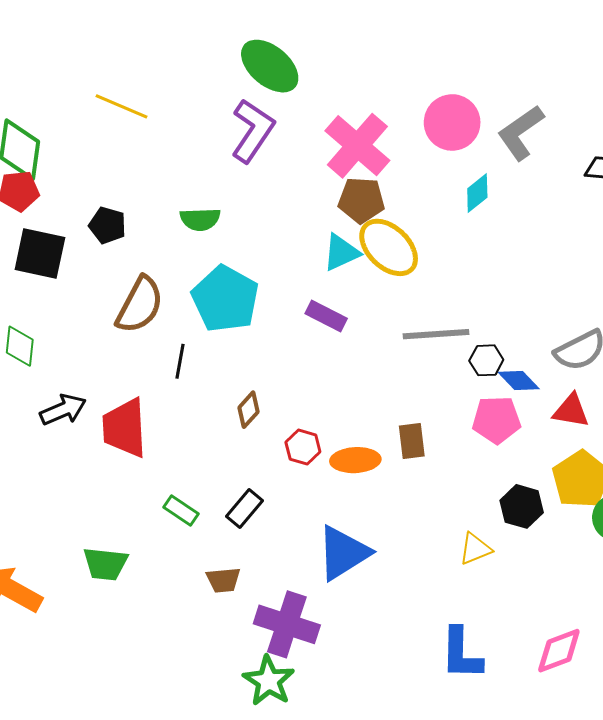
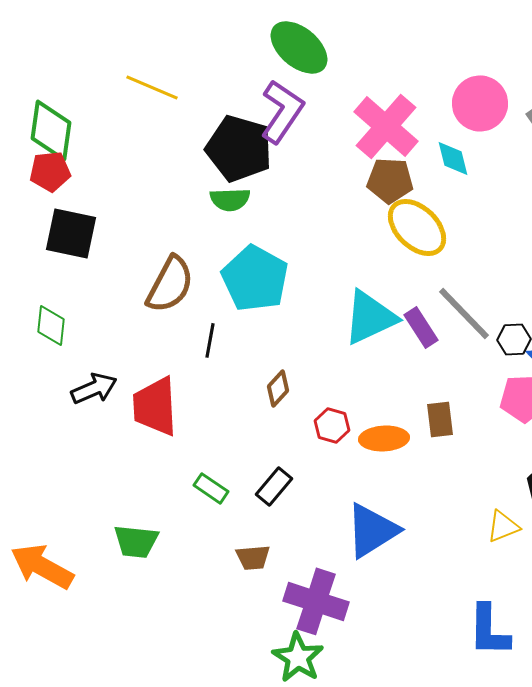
cyan diamond: (477, 193) -> (453, 158), moved, turned -66
black pentagon: (107, 225) -> (239, 148), moved, size x1.8
cyan triangle: (341, 252) -> (370, 317), moved, size x1.5
purple rectangle: (326, 316) -> (421, 327), moved, turned 30
gray line: (436, 334) -> (464, 313), turned 50

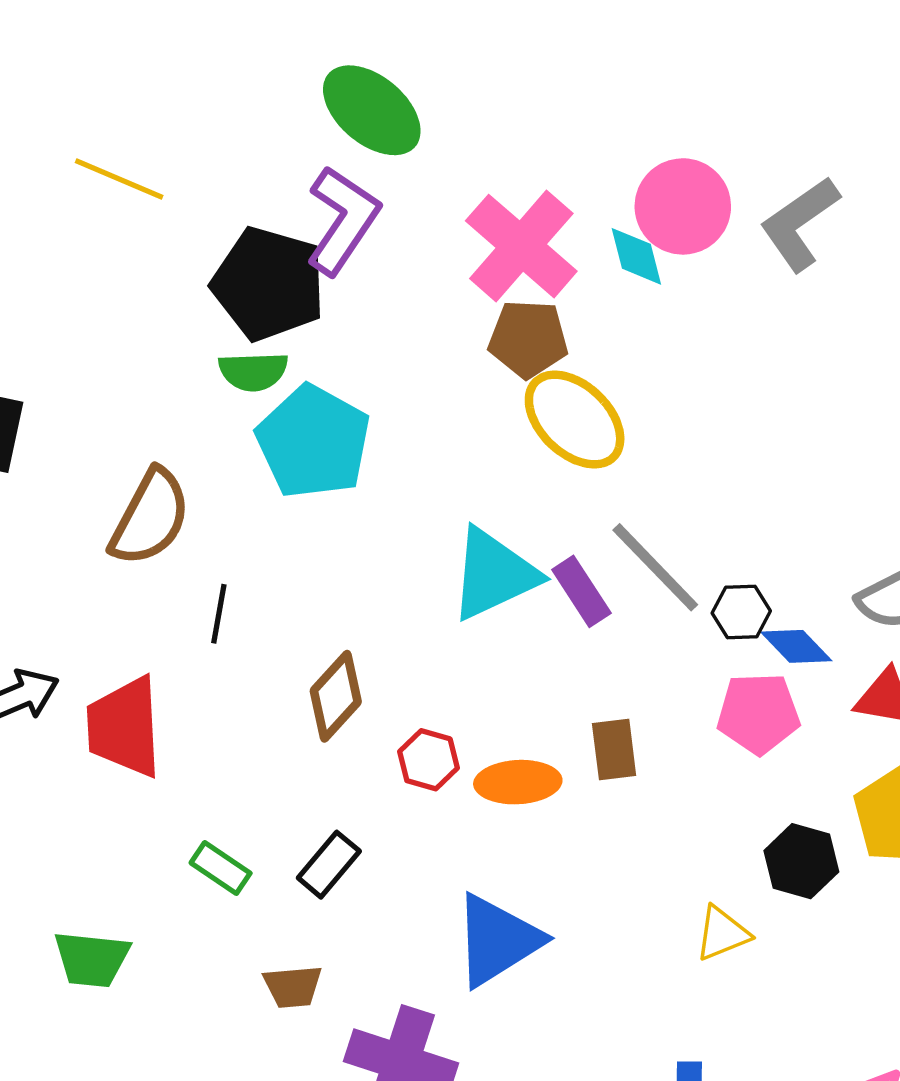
cyan diamond: (453, 158) -> (636, 256), moved
cyan pentagon: (255, 278) -> (313, 442), moved
brown diamond: (278, 388) -> (336, 696), size x1.4

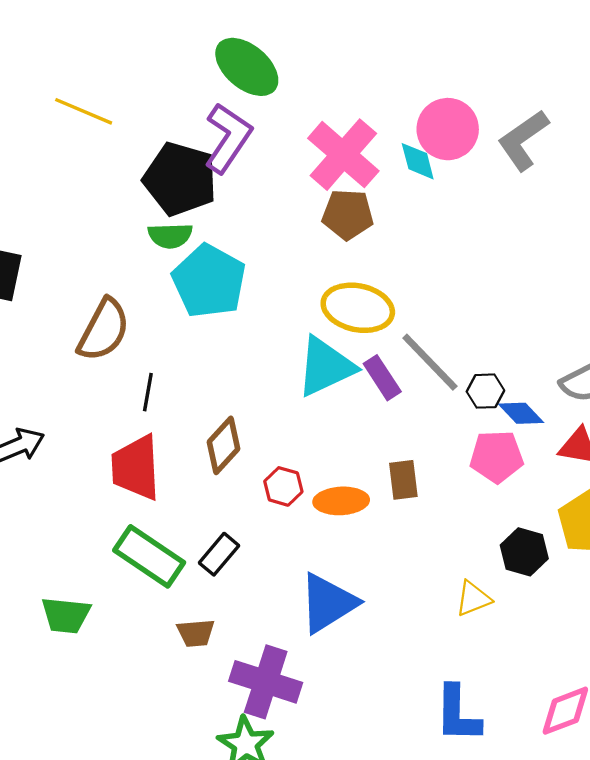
yellow ellipse: (575, 420) -> (358, 308), moved, turned -32
red trapezoid: (124, 727) -> (136, 468), moved
green rectangle: (221, 868) -> (149, 556), size x1.8

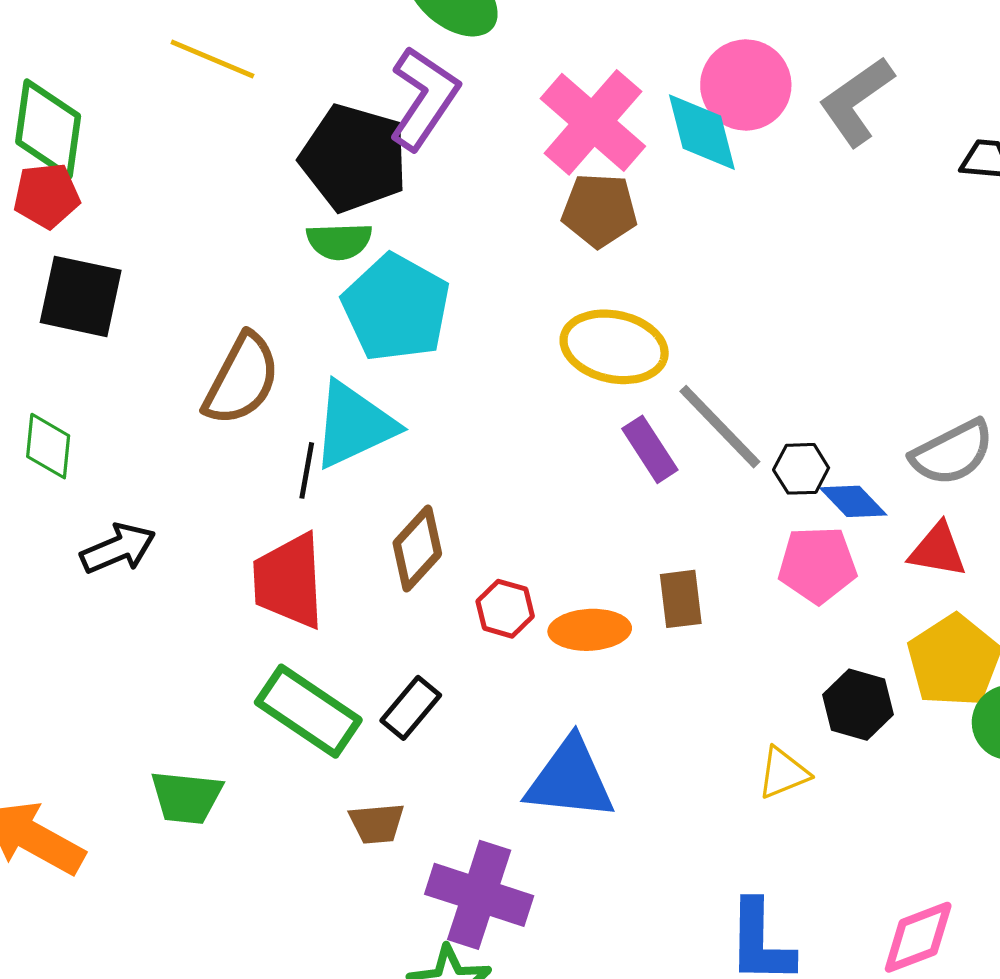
cyan diamond: (418, 161) -> (702, 132), size x1.4
cyan triangle: (326, 367) -> (354, 425), moved
blue triangle: (328, 603) -> (570, 779), turned 38

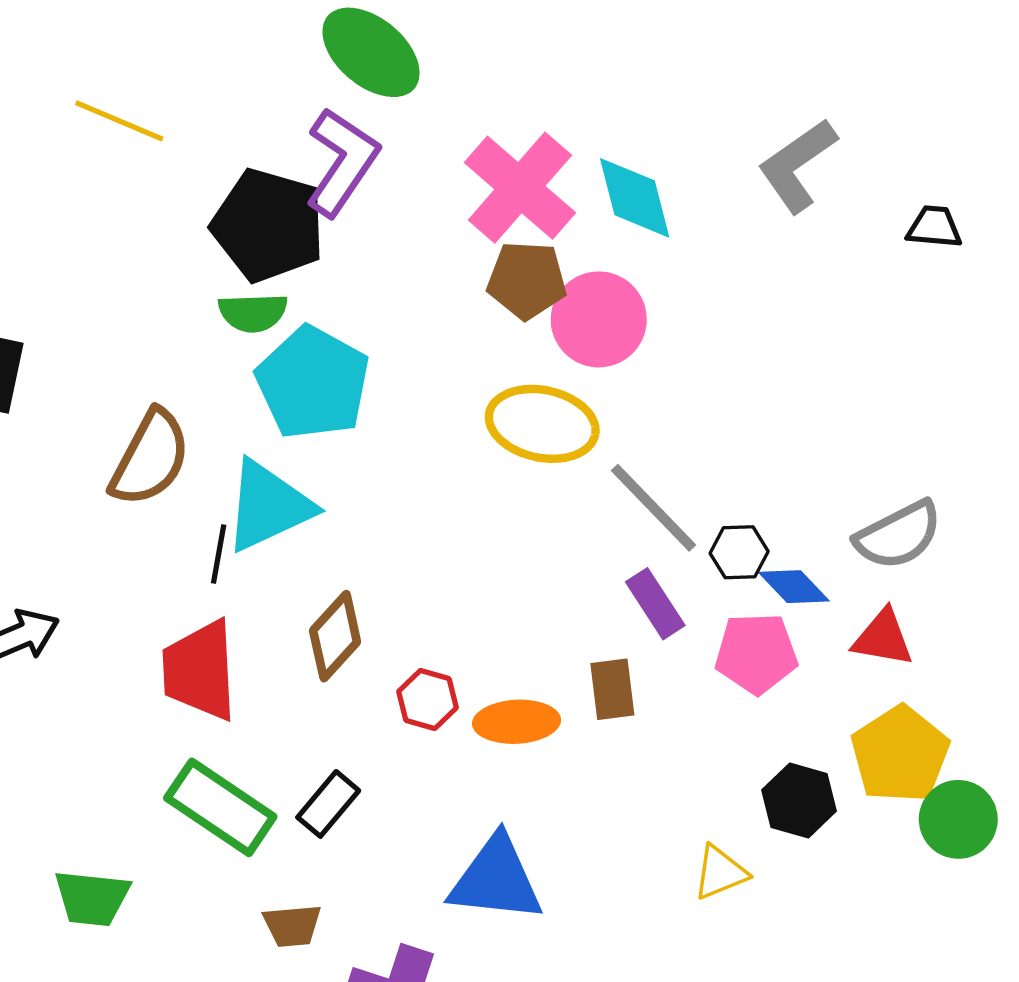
pink circle: (746, 85) -> (599, 319), moved
purple rectangle: (650, 449) -> (655, 604), moved

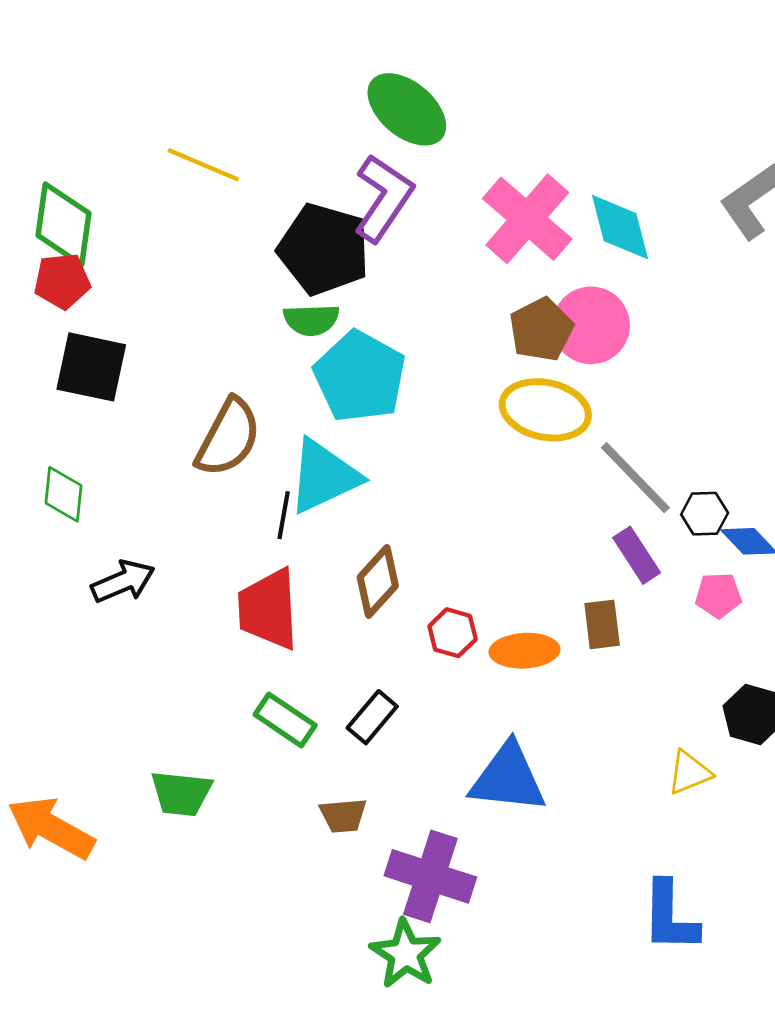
brown pentagon: (527, 280) -> (541, 330), moved, turned -30
pink pentagon: (756, 653) -> (718, 595), size x0.7
green rectangle: (220, 807) -> (285, 720), size x0.7

